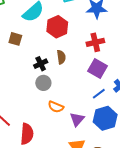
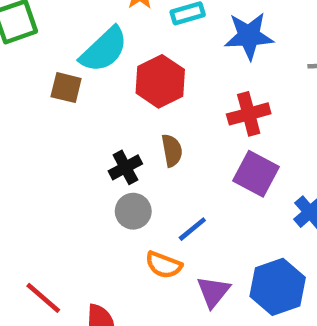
brown square: (15, 39) -> (66, 88), moved
blue line: (99, 94) -> (192, 229), moved

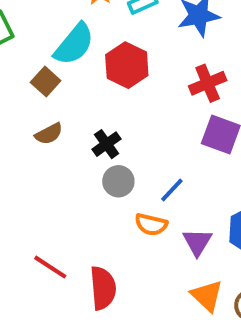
brown square: (66, 88) -> (46, 81), turned 36
brown semicircle: (172, 150) -> (49, 134), moved, turned 80

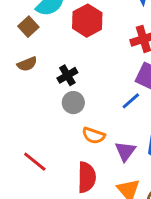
blue line: (172, 190) -> (131, 101), moved
red line: (50, 267) -> (35, 162), moved
red semicircle: (103, 288) -> (87, 177), moved

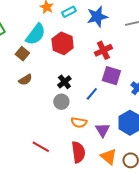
black cross: (67, 75) -> (64, 82), moved
blue line: (131, 101) -> (92, 94), moved

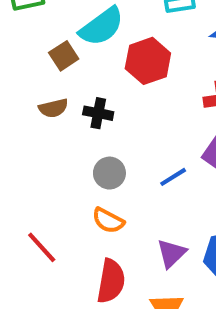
black cross: (64, 82) -> (98, 113), moved, turned 32
orange semicircle: (79, 122) -> (108, 221), moved

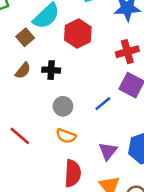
brown semicircle: (53, 108) -> (23, 71), turned -30
red line: (42, 247) -> (20, 136), moved

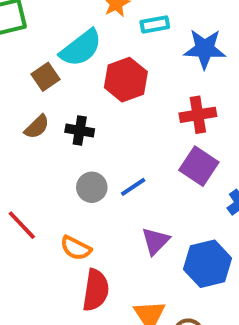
blue line: (103, 104) -> (133, 187), moved
orange semicircle: (66, 136) -> (76, 248), moved
purple triangle: (108, 151) -> (155, 241), moved

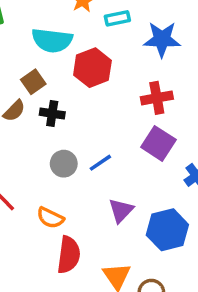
cyan semicircle: (81, 48) -> (52, 40), turned 45
brown square: (46, 77) -> (33, 82), moved

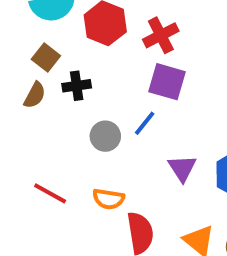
red cross: (157, 98) -> (161, 35), moved
purple square: (158, 143) -> (167, 82), moved

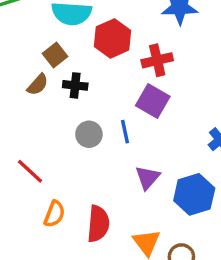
blue line: (145, 123) -> (125, 132), turned -65
orange semicircle: (108, 199) -> (54, 214), moved, turned -92

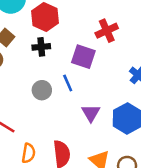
red cross: (157, 60) -> (107, 31), moved
black cross: (75, 85) -> (41, 47), moved

